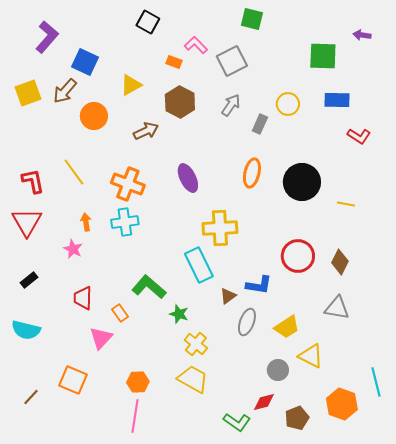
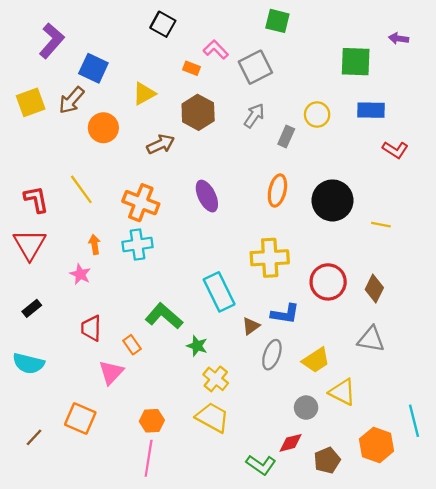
yellow cross: (220, 228) -> (270, 258), moved

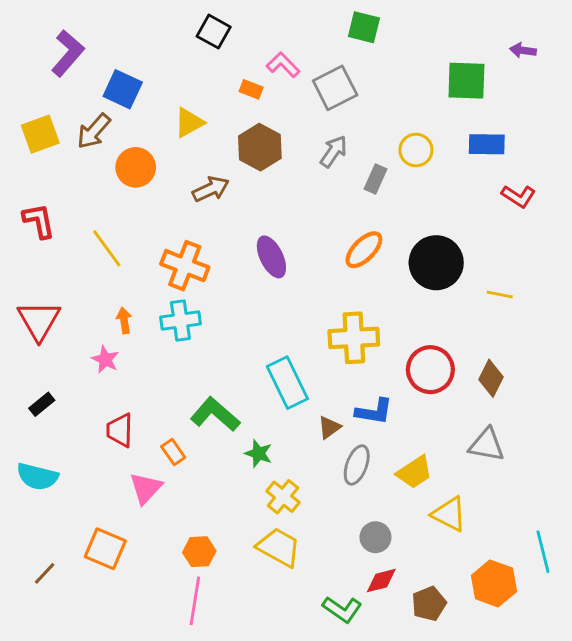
orange ellipse: (277, 191) -> (364, 250), turned 32
red L-shape: (36, 199) -> (39, 221), moved
gray circle: (306, 408) -> (375, 537), moved

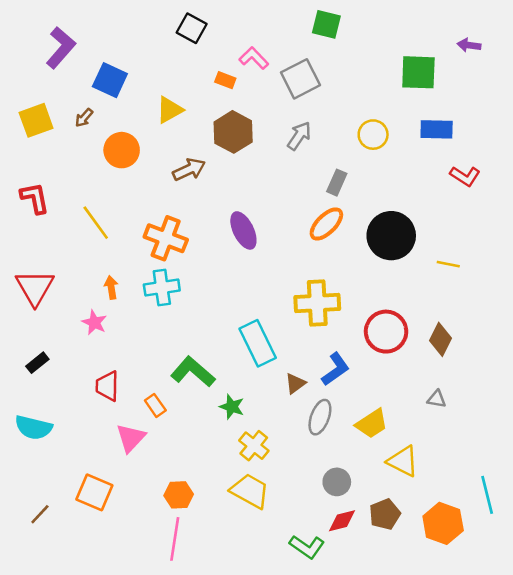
brown arrow: (94, 131) -> (84, 118), size x0.6
gray rectangle: (375, 179) -> (337, 183), moved
blue L-shape: (374, 412) -> (335, 369), turned -44
gray triangle: (487, 445) -> (437, 399), size x0.6
brown pentagon: (429, 604) -> (385, 514), moved

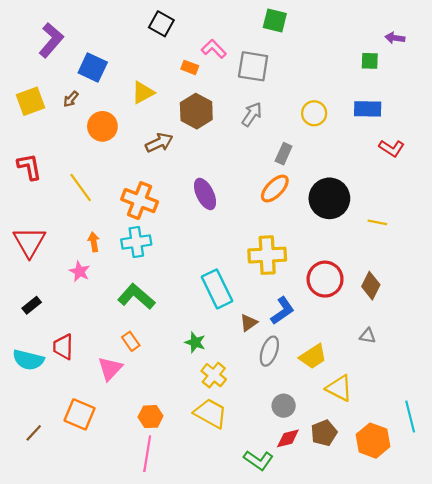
green square: (418, 72) -> (370, 61), moved, size x0.6
gray square: (300, 79) -> (253, 66), turned 36
green L-shape: (193, 372) -> (136, 297), moved
red trapezoid: (107, 386) -> (63, 347), moved

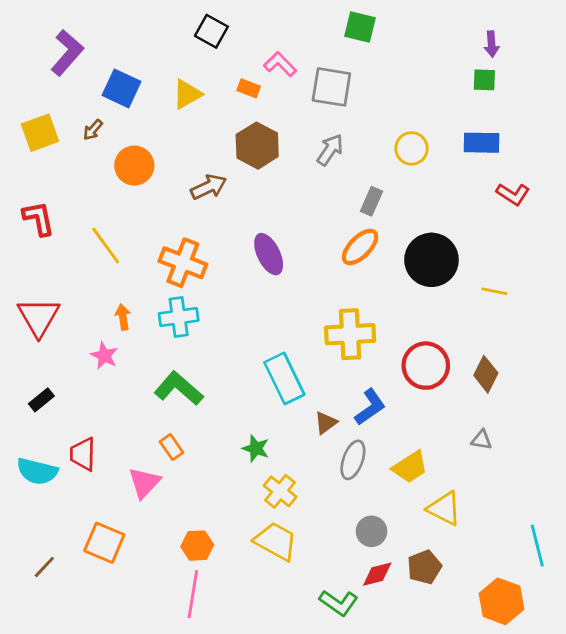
purple arrow: (395, 38) -> (492, 44), moved, turned -102
yellow triangle: (143, 93) -> (187, 94), moved
orange hexagon: (373, 441) -> (502, 601), moved

